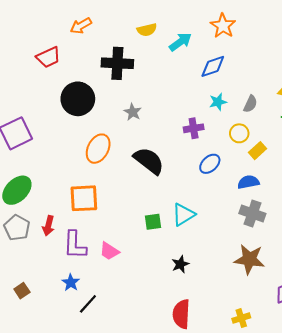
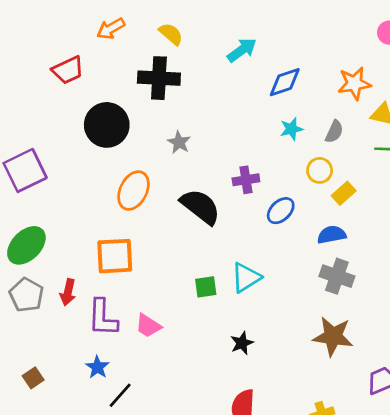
orange star: (223, 26) -> (354, 83), moved, turned 30
yellow semicircle: (147, 30) -> (171, 34), moved, turned -126
purple cross: (194, 128) -> (246, 180), moved

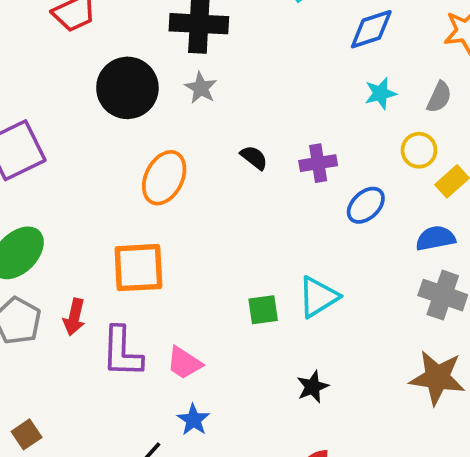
gray star: (179, 142) -> (201, 88), moved
black semicircle: (200, 207) -> (254, 158), moved, size x0.5
blue star: (97, 367) -> (193, 420), moved

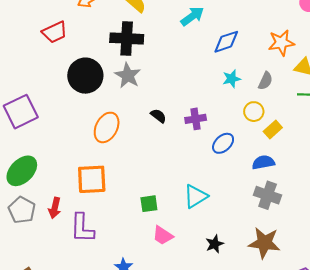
gray star: (201, 88) -> (128, 76), size x1.4
green square: (263, 310) -> (149, 204), moved
pink trapezoid: (184, 363) -> (163, 235), moved
black star: (313, 387) -> (215, 244), moved

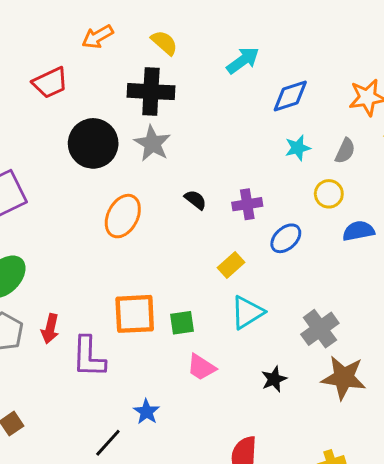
yellow rectangle: (273, 130) -> (231, 265), moved
blue semicircle: (263, 162) -> (358, 231), moved
orange square: (92, 179) -> (135, 314), moved
gray cross: (268, 195) -> (320, 329), moved, turned 35

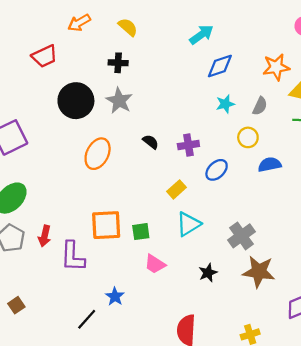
cyan arrow: (243, 60) -> (201, 35), moved
black cross: (151, 92) -> (118, 63), size x0.6

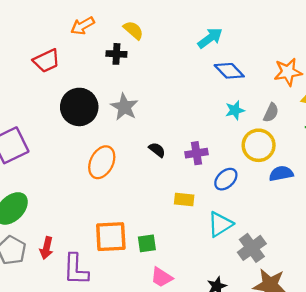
black cross: (118, 63) -> (116, 54), moved
blue diamond: (220, 66) -> (229, 71), turned 64
yellow circle: (248, 137) -> (259, 145), size x1.5
yellow rectangle: (177, 189) -> (184, 199), turned 48
cyan triangle: (188, 224) -> (220, 224), moved

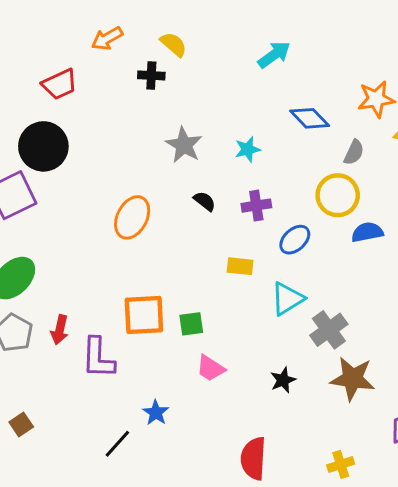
blue diamond: (229, 71) -> (310, 118), moved
black circle: (79, 107) -> (43, 146), moved
gray star: (124, 107) -> (184, 145), moved
cyan star: (235, 110) -> (247, 149), moved

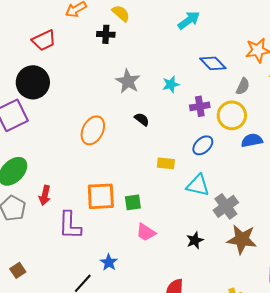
purple cross: (256, 206) -> (200, 106), moved
cyan triangle: (287, 299) -> (198, 185), turned 45
red arrow: (60, 330) -> (45, 195), moved

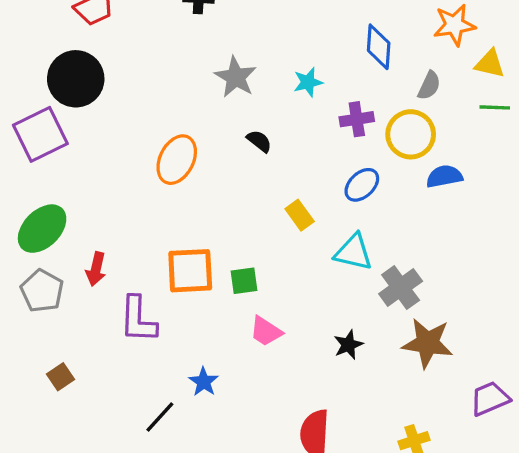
blue diamond: (213, 63) -> (379, 47), turned 48
yellow rectangle: (166, 163) -> (300, 215), turned 48
brown square: (18, 270) -> (61, 377), moved

